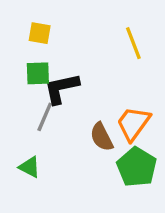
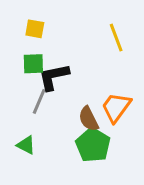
green pentagon: (137, 167) -> (93, 145), moved

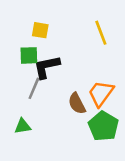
yellow square: (35, 29) -> (40, 30), moved
green triangle: (26, 145) -> (23, 126), turned -36
green pentagon: (93, 145) -> (103, 126), moved

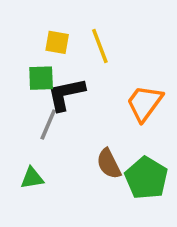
yellow line: (101, 33) -> (100, 46), moved
orange trapezoid: (101, 93) -> (145, 103), moved
brown semicircle: (77, 103) -> (109, 164), moved

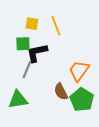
orange trapezoid: (145, 103) -> (79, 71), moved
green triangle: (32, 178) -> (18, 100), size x1.5

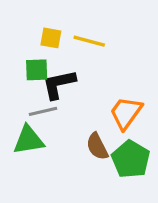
yellow line: (56, 26) -> (89, 41), turned -54
gray line: (27, 70) -> (43, 111), turned 54
green triangle: (18, 100) -> (29, 140), moved

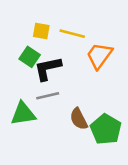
green square: (37, 70) -> (30, 57), turned 36
gray line: (43, 111) -> (48, 96), moved
orange trapezoid: (126, 113) -> (99, 56), moved

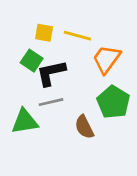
green pentagon: (106, 129) -> (113, 102), moved

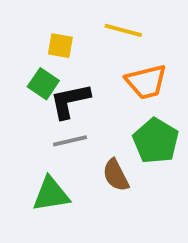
yellow line: (77, 36) -> (123, 30), moved
orange trapezoid: (106, 59) -> (146, 82), turned -140
green triangle: (25, 121) -> (51, 194), moved

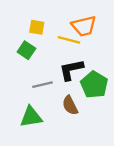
yellow line: (123, 30) -> (69, 40), moved
orange trapezoid: (146, 82) -> (84, 26), moved
black L-shape: (70, 101) -> (71, 70), moved

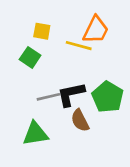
orange trapezoid: (84, 26) -> (96, 30), turned -50
black L-shape: (71, 70) -> (71, 94), moved

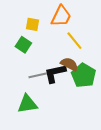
orange trapezoid: (96, 30) -> (61, 16), moved
yellow line: (79, 46) -> (74, 41), moved, turned 36
brown semicircle: (80, 121) -> (69, 64), moved, turned 144

